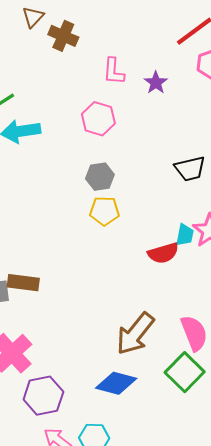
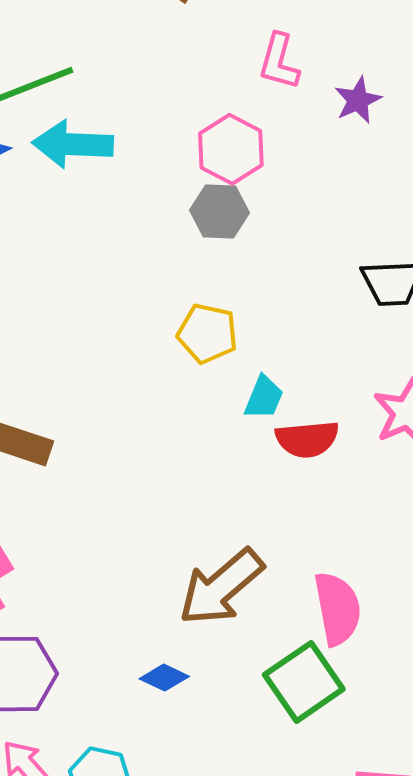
gray hexagon: (100, 177) -> (219, 211), moved
cyan trapezoid: (185, 235) -> (264, 398), moved
blue diamond: (116, 383) -> (164, 678), size x0.6

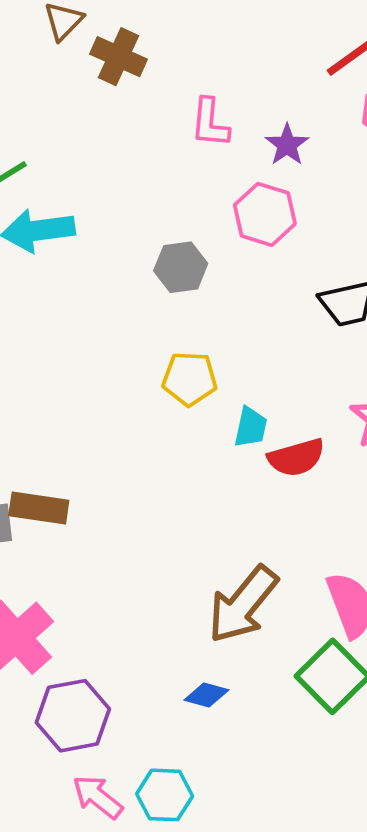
pink hexagon: (231, 149) -> (265, 214), moved

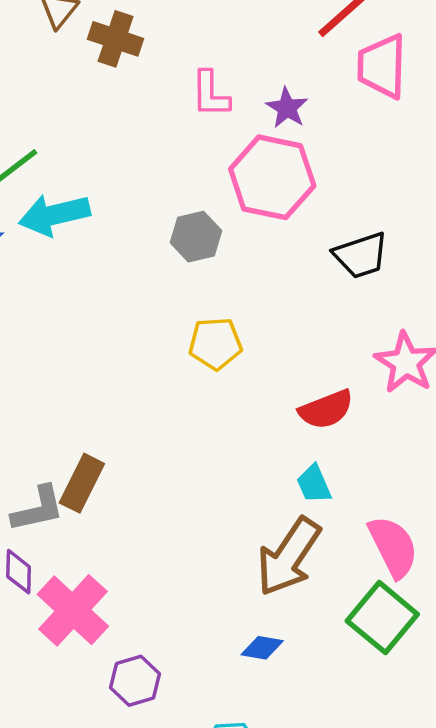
pink hexagon: (265, 214) -> (272, 177), size x1.4
cyan trapezoid: (251, 427) -> (314, 484), moved, turned 150
brown rectangle: (39, 508) -> (82, 483), turned -66
purple hexagon: (73, 716) -> (135, 681), size x0.7

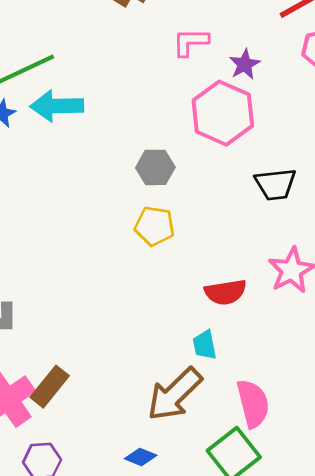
pink L-shape: (210, 94) -> (190, 42), turned 78
gray hexagon: (196, 237) -> (155, 167), moved
brown rectangle: (82, 483) -> (50, 387), moved

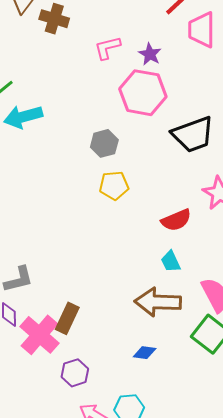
black trapezoid: (275, 184) -> (193, 134), size x1.4
brown arrow: (175, 394) -> (158, 302), turned 60

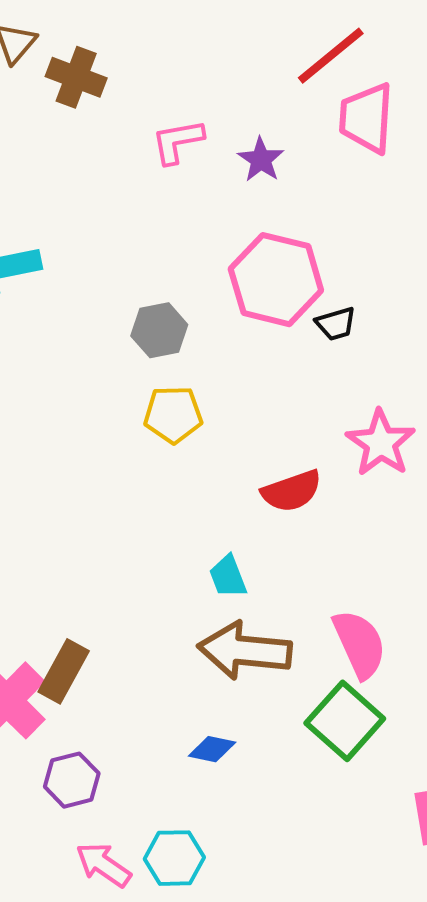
pink hexagon: (143, 93) -> (276, 280), moved
black trapezoid: (193, 134) -> (336, 324), size x0.5
cyan trapezoid: (171, 261) -> (228, 577), moved

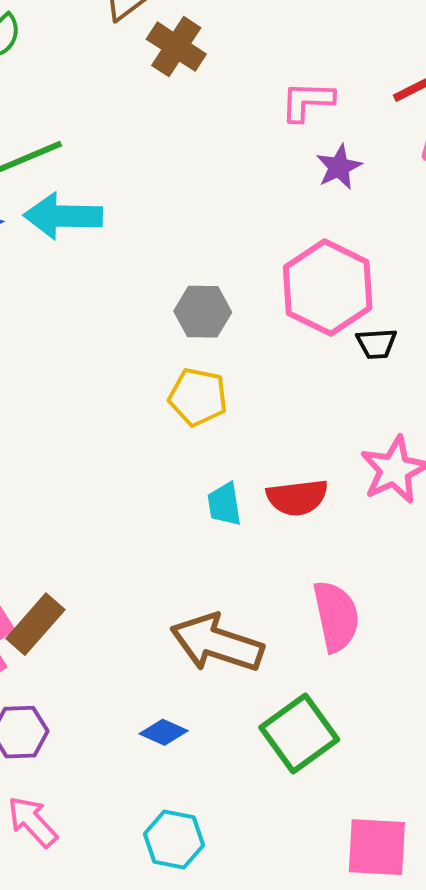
pink L-shape: (178, 141) -> (307, 101), moved
cyan trapezoid: (228, 577) -> (224, 504), moved
pink semicircle: (360, 644) -> (336, 616), moved
cyan hexagon: (174, 858) -> (174, 839), moved

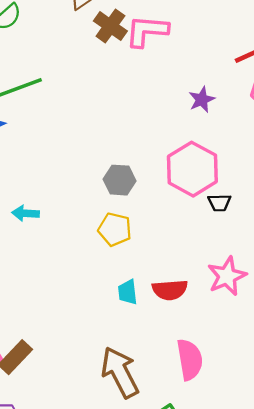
pink L-shape: (307, 101) -> (147, 31), moved, size x1.4
cyan arrow: (63, 216) -> (26, 213), moved, size x0.6
brown arrow: (217, 643) -> (120, 372), turned 42

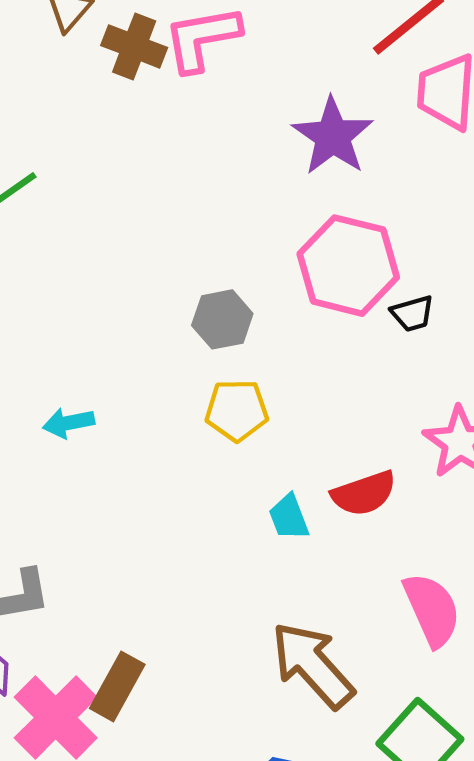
purple star: (202, 100) -> (333, 136), size x1.6

